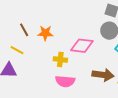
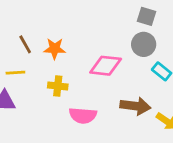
yellow line: (17, 50) -> (15, 73), turned -32
yellow cross: (60, 59) -> (58, 86), moved

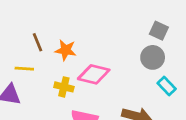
pink diamond: (106, 66) -> (94, 74), moved

